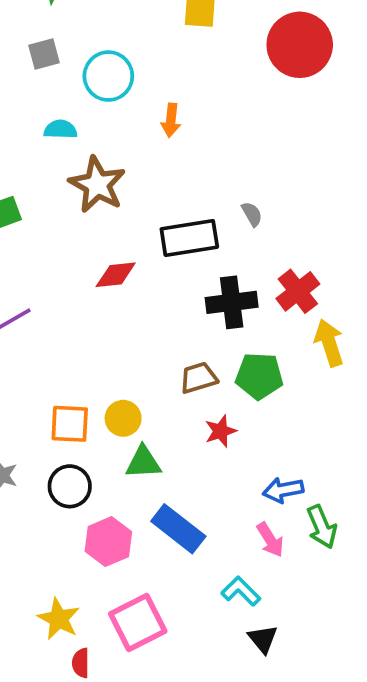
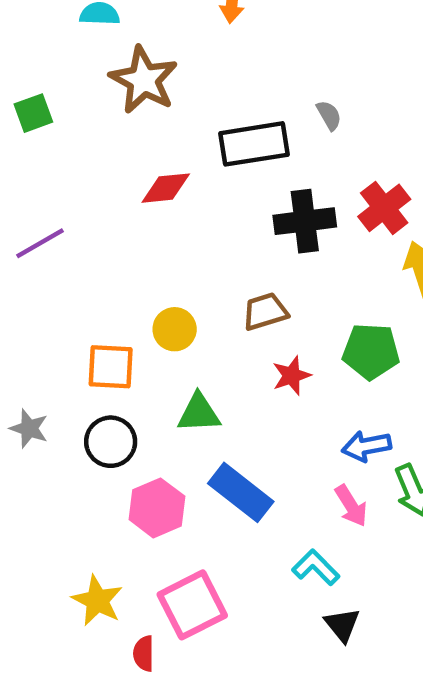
green pentagon: (259, 376) -> (371, 351), moved
yellow circle: (123, 418) -> (175, 329), moved
red semicircle: (81, 663) -> (144, 654), moved

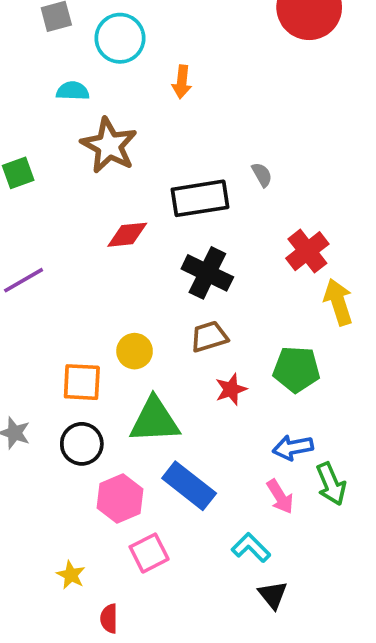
black cross: (305, 221) -> (207, 273), moved, turned 33
green triangle: (199, 413) -> (155, 420), size x1.4
yellow star: (97, 601) -> (71, 575), size x0.7
pink square: (192, 605) -> (149, 553), moved, size x0.7

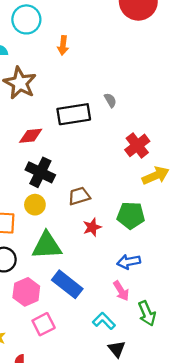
black cross: (207, 273) -> (40, 172), moved
yellow arrow: (338, 302) -> (156, 176), turned 84
green arrow: (331, 484) -> (147, 313), moved

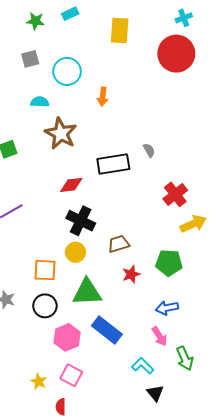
pink square: (44, 324) -> (71, 375), moved, turned -35

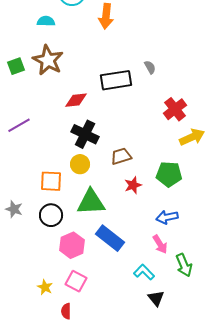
orange arrow: (103, 97) -> (106, 16), size x1.4
brown star: (61, 133) -> (48, 60), moved

